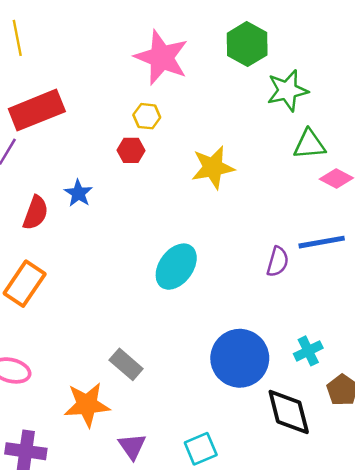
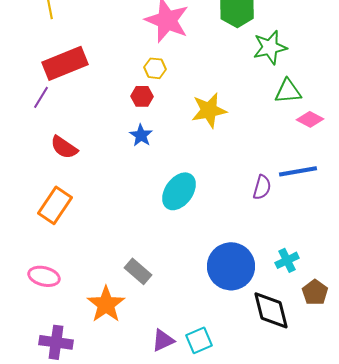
blue star: (78, 193) -> (141, 135), moved
red semicircle: (36, 213) -> (64, 147), turned 104
orange star: (87, 405) -> (106, 304), turned -30
purple triangle: (132, 446) -> (163, 340), moved, turned 40

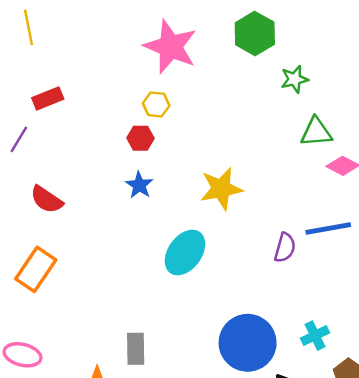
green star: (270, 47) -> (295, 79), size x0.7
red rectangle: (65, 63) -> (48, 98), size x0.6
yellow star: (209, 110) -> (221, 189), moved
gray rectangle: (138, 271) -> (136, 349), turned 48

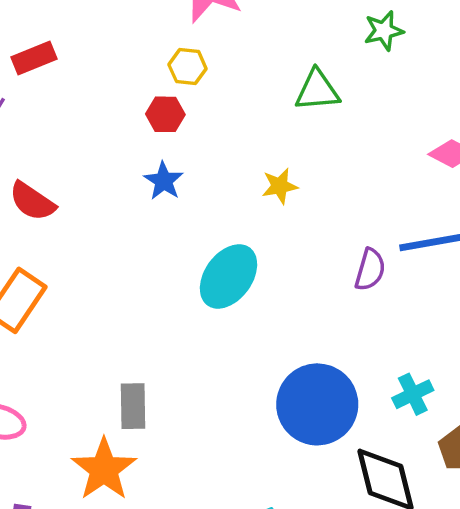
green triangle: (316, 132) -> (317, 90), moved
yellow star: (221, 189) -> (280, 186), size x0.6
gray rectangle: (136, 349) -> (133, 406), moved

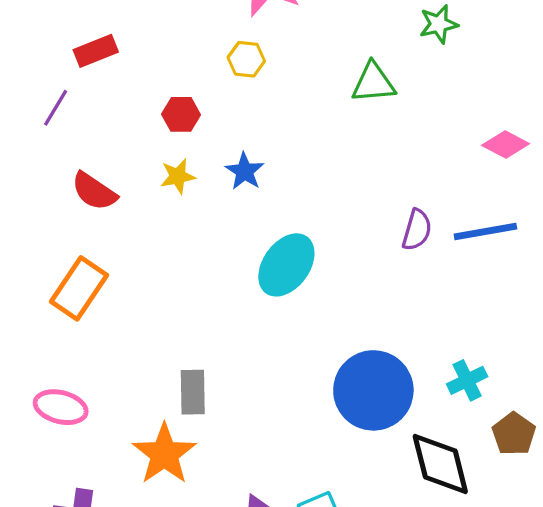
red hexagon: (165, 114) -> (181, 114), moved
blue star: (164, 181) -> (245, 171), moved
yellow star: (280, 186) -> (178, 176), moved
purple semicircle: (370, 270) -> (417, 230), moved

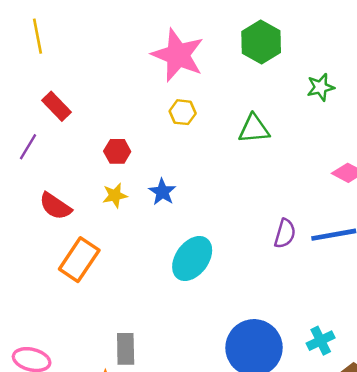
green star: (439, 24) -> (321, 87), moved
red rectangle: (96, 51) -> (57, 106), turned 68
yellow hexagon: (246, 59) -> (183, 112), moved
orange rectangle: (79, 288) -> (79, 260), moved

